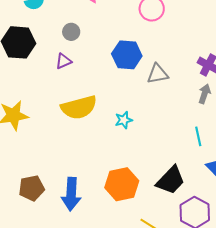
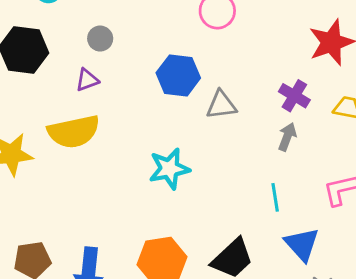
yellow semicircle: (79, 107) -> (74, 132), moved
cyan star: (124, 120) -> (169, 169), size x1.6

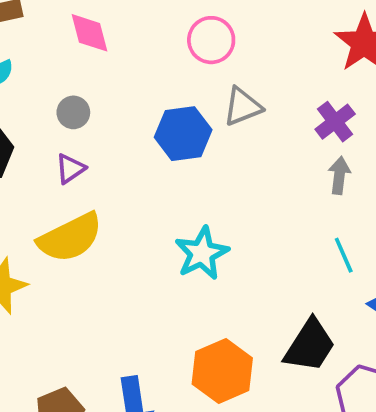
purple cross: (294, 96) -> (335, 122), turned 36
gray triangle: (221, 105) -> (243, 107), moved

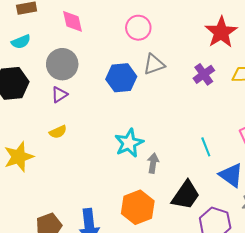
gray circle: (73, 112) -> (62, 64), size x1.8
gray arrow: (339, 175) -> (153, 163), moved
yellow semicircle: (70, 238) -> (58, 132), size x0.5

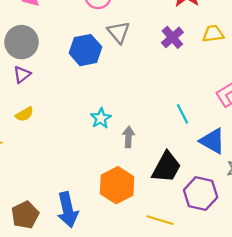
gray triangle: (154, 64) -> (119, 32), turned -45
cyan star: (129, 143) -> (101, 118), size x0.7

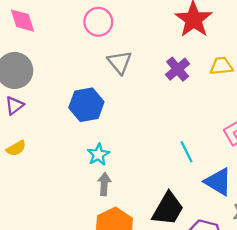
blue hexagon: (85, 50) -> (86, 105), moved
gray arrow: (128, 137) -> (104, 184), moved

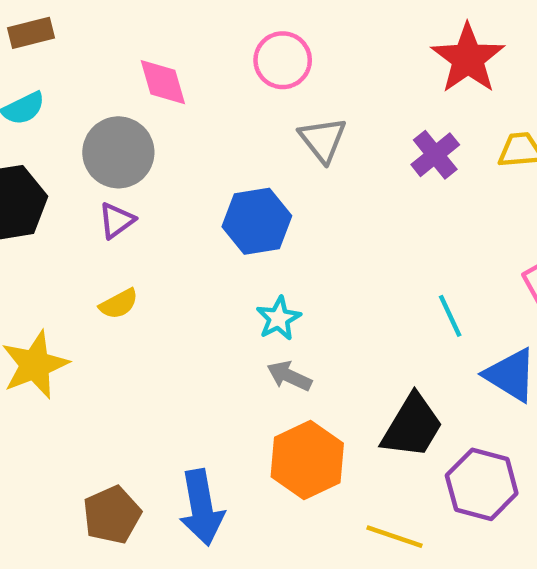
pink diamond: (23, 21) -> (163, 82), moved
gray arrow: (104, 184) -> (289, 376), turned -70

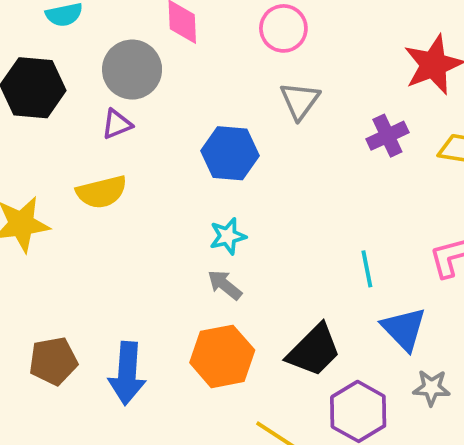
yellow semicircle: (119, 304) -> (102, 192), size x1.5

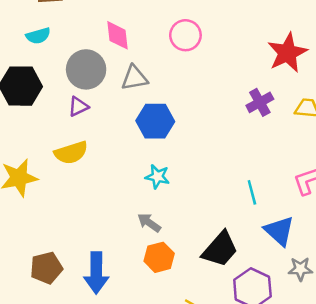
gray triangle: (300, 101) -> (134, 78), moved, turned 48
cyan star: (228, 236) -> (157, 177), turned 30
gray arrow: (225, 285) -> (149, 223), moved
orange hexagon: (222, 356) -> (159, 257), size x0.7

